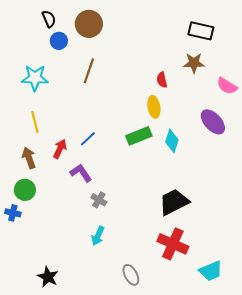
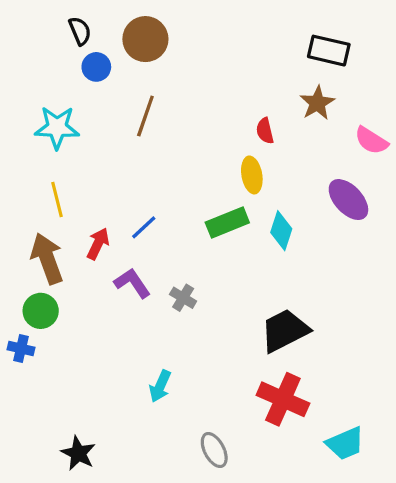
brown star: (194, 63) -> (317, 103), turned -30
brown arrow: (29, 158) -> (47, 258), size x1.4
gray cross: (99, 200) -> (183, 298), moved

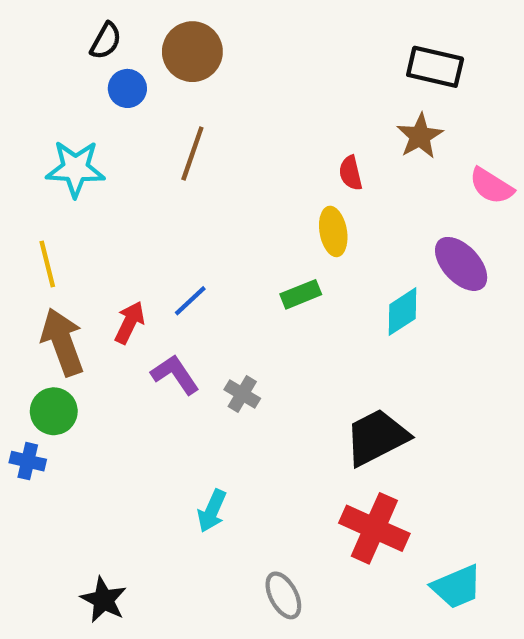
black semicircle: (80, 31) -> (106, 41), turned 52
yellow line: (57, 200) -> (47, 264), moved
green rectangle: (227, 222) -> (301, 294), size x0.7
cyan diamond: (281, 231) -> (403, 312), moved, turned 39

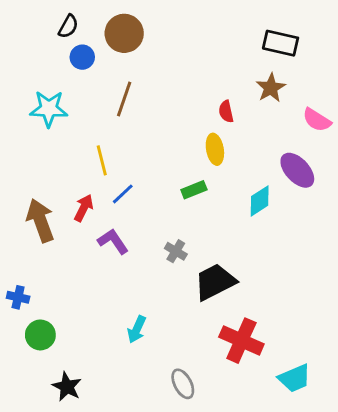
yellow line: (47, 264) -> (102, 160), moved
gray cross: (242, 394) -> (176, 251), moved
green circle: (54, 411) -> (40, 335), moved
black trapezoid: (377, 437) -> (215, 282), moved

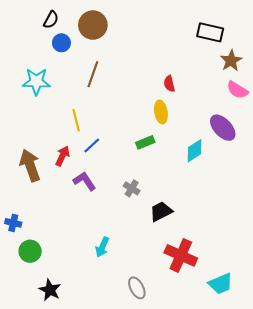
brown star: (271, 88) -> (231, 61), moved
black trapezoid: (215, 282) -> (161, 211), size x0.7

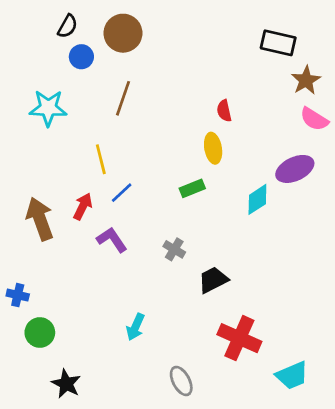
purple ellipse: (223, 128) -> (295, 169), turned -72

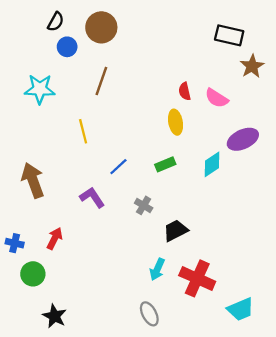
pink semicircle: (314, 119) -> (217, 98), moved
green rectangle: (192, 188) -> (165, 164), moved
blue line: (122, 193) -> (118, 167), moved
red arrow: (83, 206) -> (55, 239), moved
cyan arrow: (135, 327) -> (157, 269), moved

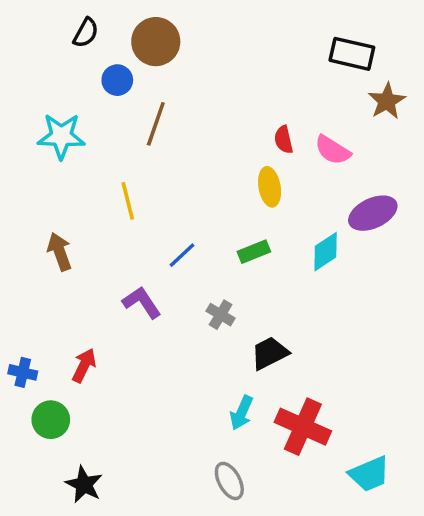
blue circle: (67, 47) -> (117, 80), moved
brown arrow: (33, 180) -> (60, 252), moved, size x0.7

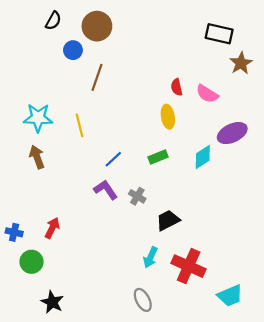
cyan star: (61, 136) -> (38, 118), moved
purple L-shape: (142, 302) -> (106, 190), moved

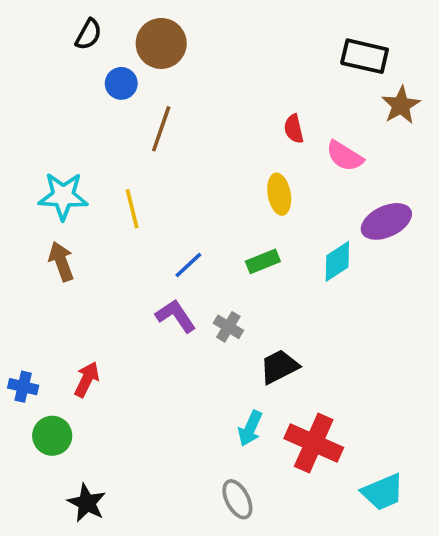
red semicircle: (177, 87) -> (294, 129), moved

